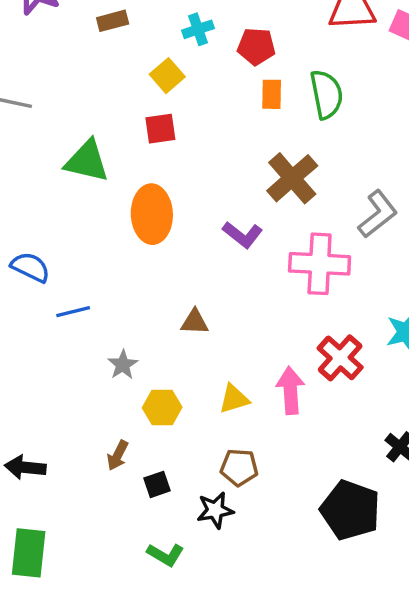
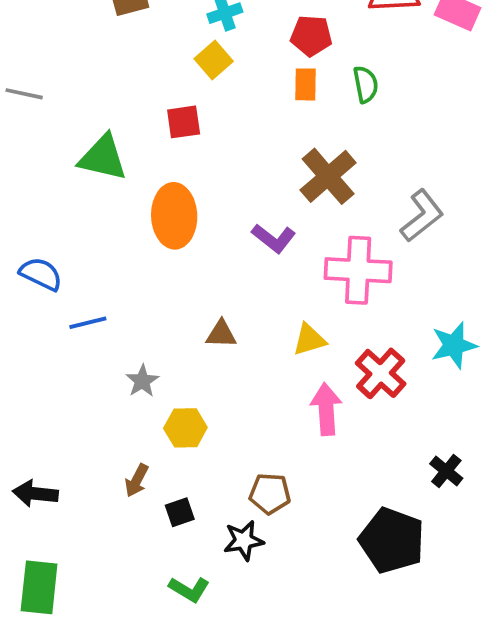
red pentagon: (256, 46) -> (311, 36), moved
yellow square: (167, 76) -> (214, 60), moved
green semicircle: (326, 94) -> (366, 84), size x0.7
yellow triangle: (234, 399) -> (309, 340), moved

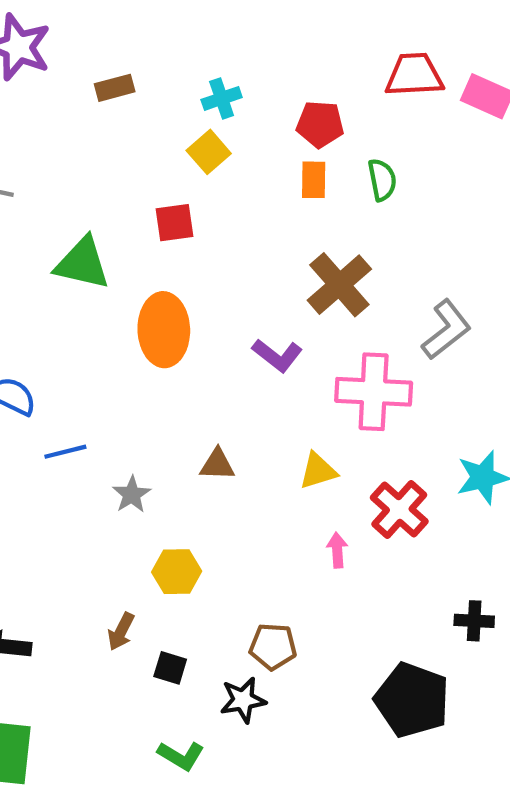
gray star: (142, 381) -> (132, 494), moved
pink arrow: (326, 409) -> (337, 550), size x0.6
black cross: (446, 471) -> (474, 621), turned -36
black square: (180, 512) -> (170, 668), turned 36

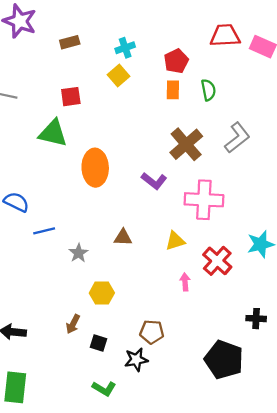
red pentagon: (320, 124) -> (176, 61), turned -30
red square: (174, 223) -> (71, 97), moved
gray L-shape: (446, 330) -> (237, 138), moved

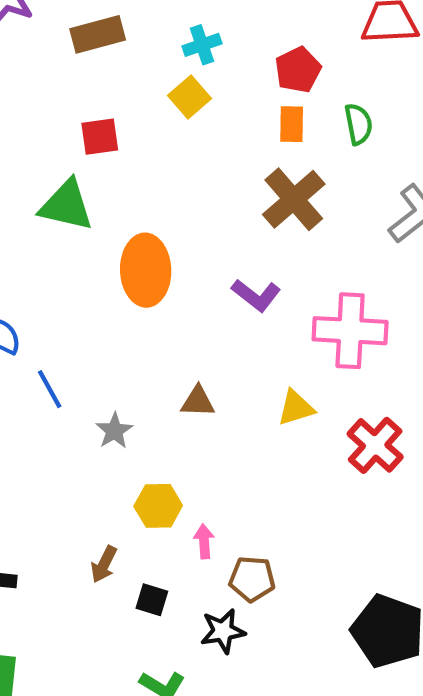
brown rectangle: (70, 42) -> (98, 34), size x1.4
brown cross: (186, 144) -> (294, 199), moved
blue line: (44, 231) -> (50, 389), turned 75
pink arrow: (185, 282) -> (204, 541), moved

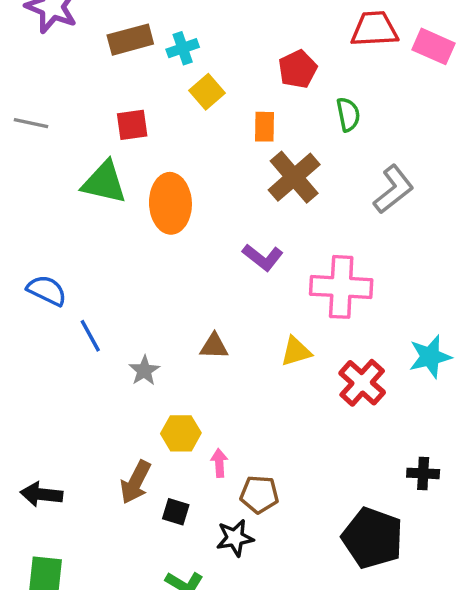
cyan cross: (202, 45) -> (183, 48), moved
orange rectangle: (292, 124) -> (265, 127), moved
orange ellipse: (146, 270) -> (170, 203), moved
brown arrow: (104, 564) -> (136, 482), size x1.4

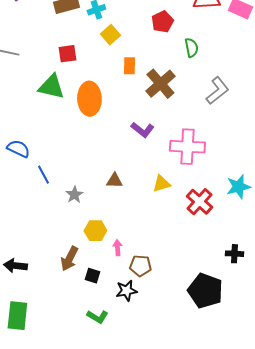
orange rectangle: (265, 127) -> (129, 66), moved

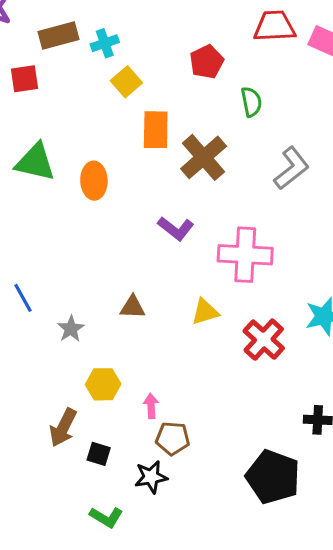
red square: (67, 54) -> (24, 79), moved
orange rectangle: (129, 66) -> (156, 130), size x1.4
orange ellipse: (89, 99) -> (94, 181), size x0.7
pink arrow: (117, 248) -> (151, 406), moved

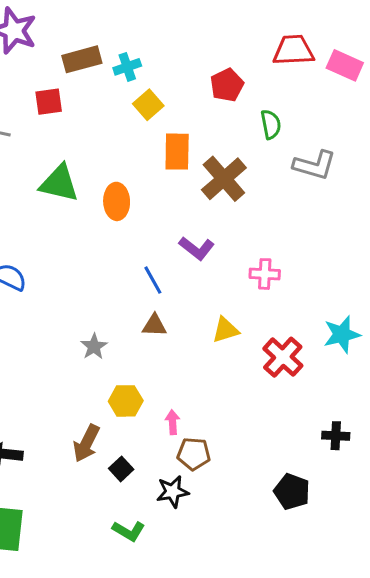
gray L-shape: (291, 168) -> (315, 165), moved, turned 54
pink cross: (245, 255) -> (265, 274), size x0.6
blue line: (23, 298) -> (153, 280), moved
black square: (99, 454) -> (121, 469), turned 30
black pentagon: (273, 477) -> (292, 492), size x0.7

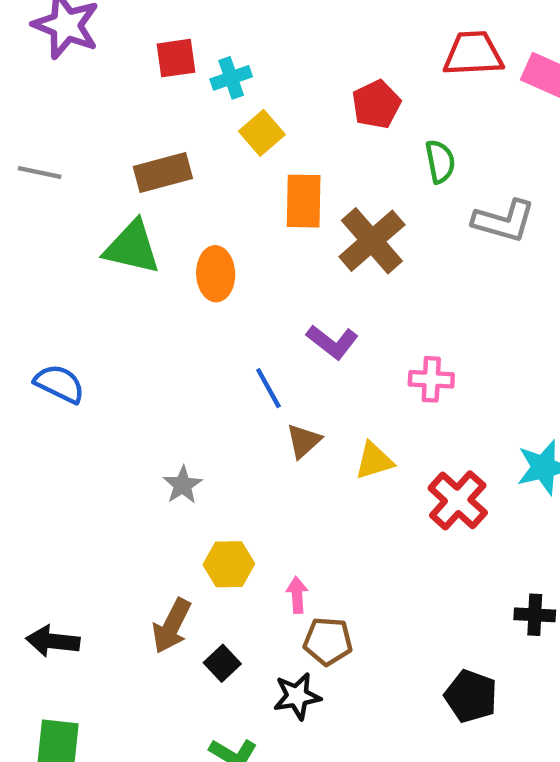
brown rectangle: (82, 59) -> (163, 173), moved
red square: (49, 102) -> (176, 58), moved
brown triangle: (154, 325) -> (304, 441), moved, turned -44

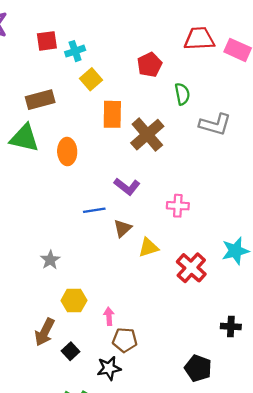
blue line: (268, 388) -> (94, 210), turned -70
brown triangle: (304, 441) -> (122, 228), moved

